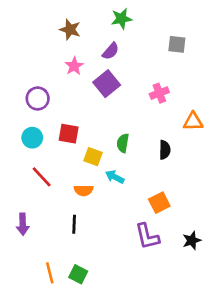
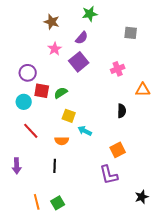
red square: (69, 134) -> (42, 91), moved
green semicircle: (123, 143) -> (61, 93), moved, turned 48
black star: (192, 240) -> (142, 197), moved
green square: (78, 274) -> (58, 203), turned 32

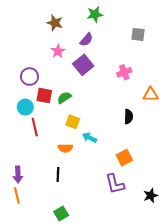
red line: (31, 131) -> (35, 127), moved, turned 30
black star: (142, 197) -> (151, 196), moved
orange line: (37, 202) -> (17, 196), moved

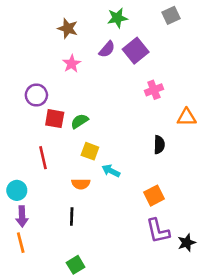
gray square: (138, 34) -> (171, 15), moved, turned -32
purple square: (83, 65) -> (136, 51), moved
cyan circle: (25, 107) -> (17, 190), moved
purple L-shape: (115, 184) -> (158, 231), moved

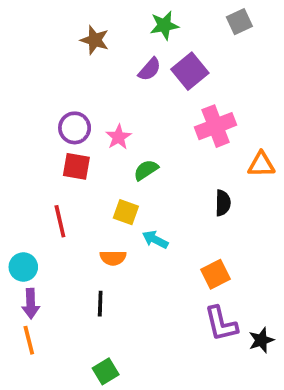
pink star: (72, 64) -> (118, 137), moved
pink cross: (154, 90) -> (216, 126), size x1.5
purple circle: (36, 95) -> (75, 128), moved
green semicircle: (80, 121) -> (146, 170), moved

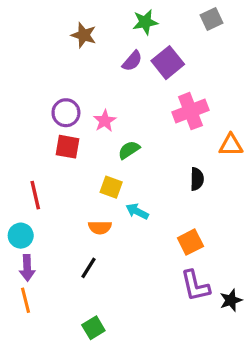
red line: (60, 221) -> (35, 195), moved
black line: (100, 304) -> (89, 268), turned 30

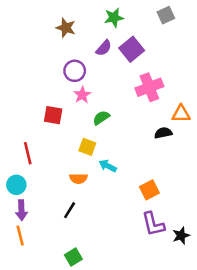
purple circle: (66, 113) -> (75, 71), moved
black semicircle: (197, 179) -> (163, 133), moved, turned -102

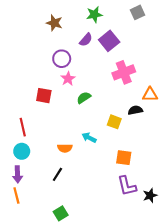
yellow square: (87, 147) -> (114, 122), moved
cyan circle: (16, 185) -> (22, 151), moved
orange square: (149, 190) -> (124, 158), turned 35

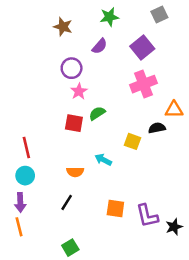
purple square: (109, 41) -> (142, 47), moved
red square: (44, 96) -> (74, 123), moved
orange square: (124, 158) -> (115, 208), moved

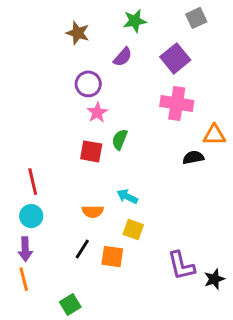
pink cross: (144, 84) -> (177, 103), turned 30
green semicircle: (97, 113) -> (120, 139), turned -35
yellow square: (133, 141) -> (133, 230), moved
orange square: (115, 208) -> (112, 257), moved
green square: (70, 248) -> (70, 305), moved

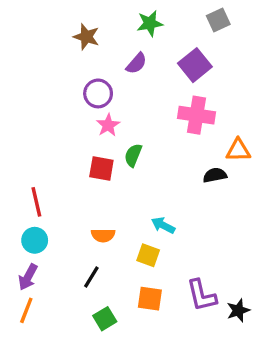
cyan arrow: (127, 197) -> (163, 225), moved
purple arrow: (25, 249) -> (28, 277), turned 30
orange square: (112, 257) -> (150, 299), moved
orange line: (24, 279) -> (26, 310), turned 35
green square: (70, 305) -> (105, 319), moved

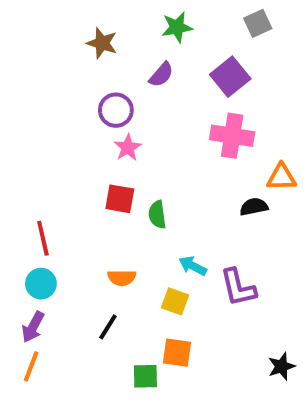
green semicircle: (133, 155) -> (157, 215), moved, turned -30
purple L-shape: (202, 295) -> (238, 288), moved
green square: (105, 319) -> (145, 376), moved, turned 30

